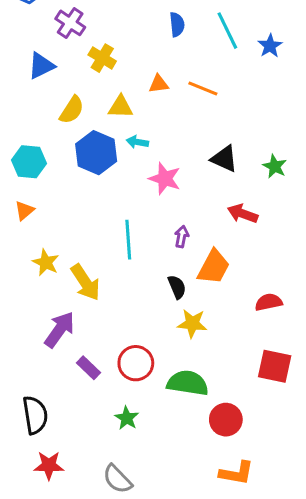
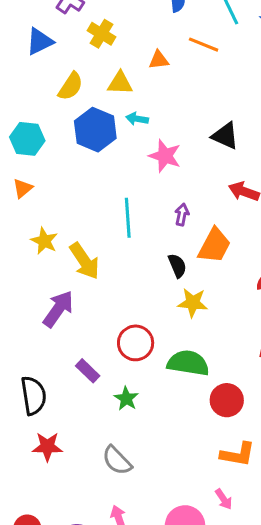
orange line: (203, 89) -> (204, 45), moved
purple rectangle: (88, 368) -> (88, 371), moved

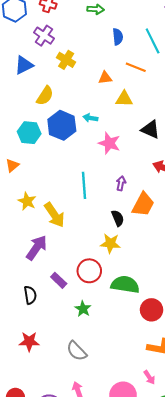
yellow triangle: (120, 83) -> (124, 99), moved
cyan hexagon: (27, 139) -> (29, 133), moved
yellow star: (193, 303) -> (110, 243), moved
purple rectangle: (88, 371) -> (59, 280), moved
black semicircle: (33, 396) -> (30, 295), moved, size x0.7

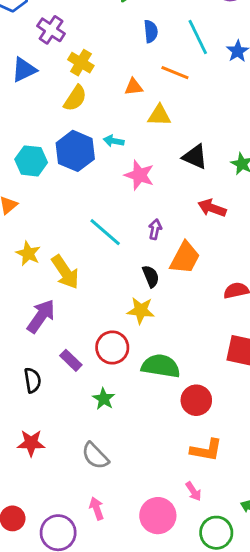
yellow semicircle: (45, 96) -> (75, 98), moved
cyan line: (84, 185) -> (105, 232), turned -45

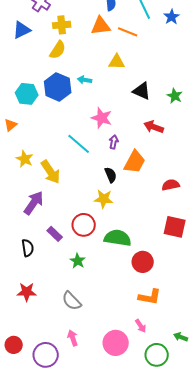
yellow cross: (81, 63) -> (62, 25), turned -36
orange triangle: (134, 87) -> (101, 26), moved, size x1.5
pink star: (139, 175) -> (102, 118), moved

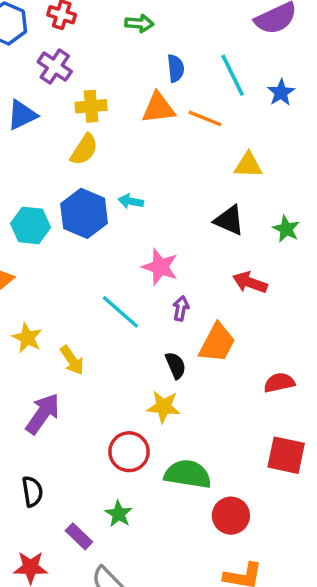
yellow triangle: (117, 62) -> (248, 165), moved
yellow arrow: (51, 172) -> (72, 360), size x0.7
purple rectangle: (55, 234) -> (79, 536), moved

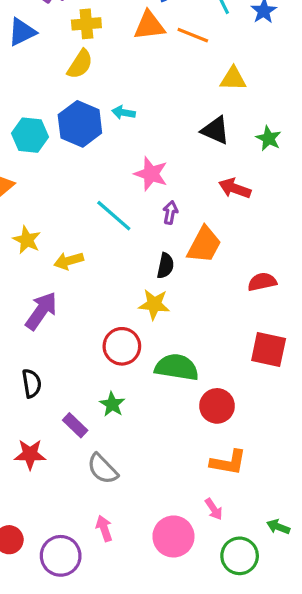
yellow arrow: (72, 360) -> (69, 261), turned 108
black semicircle: (176, 365) -> (165, 266), turned 35

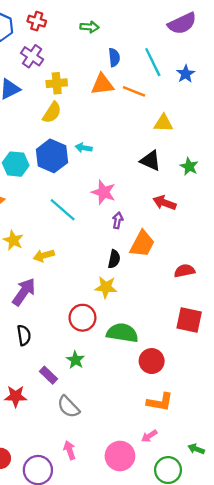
cyan line: (114, 216) -> (63, 210), moved
black semicircle: (32, 383) -> (24, 335), moved
pink arrow: (214, 509) -> (149, 436), turned 91

